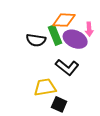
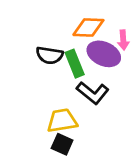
green rectangle: (55, 35) -> (75, 64), moved
black square: (59, 104) -> (62, 144), moved

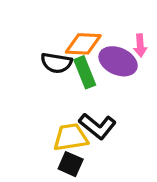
orange diamond: (88, 27) -> (83, 44), moved
black L-shape: (93, 93) -> (97, 126), moved

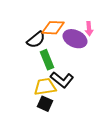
black semicircle: (56, 63) -> (36, 40), turned -48
green rectangle: (85, 72) -> (47, 60), moved

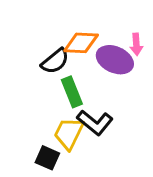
yellow trapezoid: (45, 87) -> (69, 133), turned -55
black square: (45, 104) -> (47, 158), moved

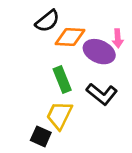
black semicircle: (55, 61) -> (47, 21), moved
black L-shape: (95, 123) -> (102, 94), moved

